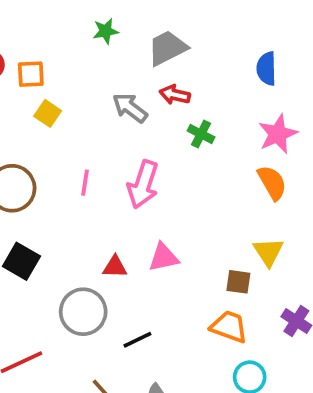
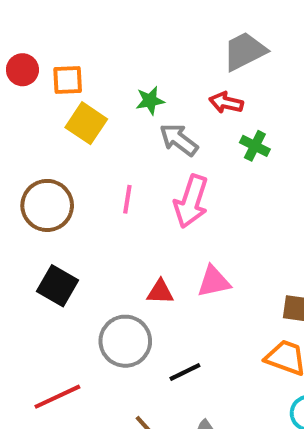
green star: (106, 31) -> (150, 101), moved
gray trapezoid: (167, 48) -> (245, 51), moved
gray arrow: (130, 108) -> (179, 140), moved
yellow square: (48, 113) -> (86, 123), size x1.4

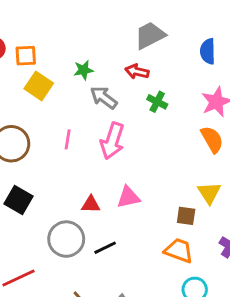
black line: (185, 372) -> (105, 248), moved

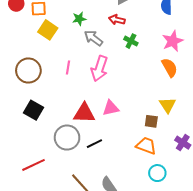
red triangle: (91, 204) -> (84, 113), size x1.6

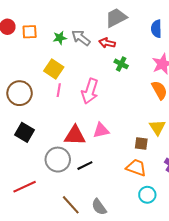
green star: (79, 19) -> (60, 38), moved
yellow square: (48, 30) -> (54, 69), moved
gray arrow: (93, 38) -> (81, 38), moved

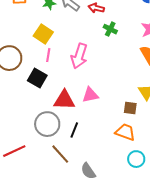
black square: (25, 132) -> (37, 78), moved
black line: (85, 166) -> (74, 130), turned -42
brown line: (71, 205) -> (60, 154), moved

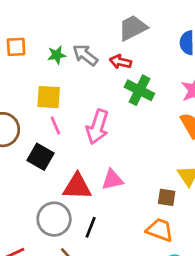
green cross: (110, 29) -> (139, 90), size x1.5
yellow square: (43, 34) -> (49, 97), turned -30
pink line: (48, 55) -> (55, 126), turned -32

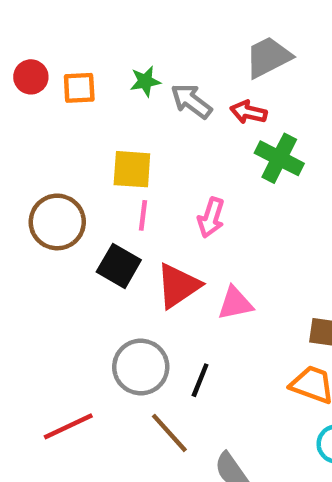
green star: (57, 55) -> (145, 81), moved
pink line: (55, 126) -> (143, 215), turned 30
pink arrow: (97, 127) -> (211, 218), size x0.7
red triangle: (77, 187) -> (178, 286), moved, turned -36

